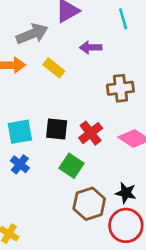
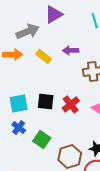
purple arrow: (91, 47) -> (71, 50), moved
green square: (72, 166) -> (42, 140), moved

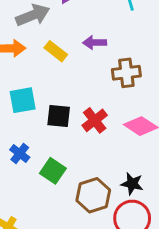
cyan square: (19, 104) -> (23, 100), moved

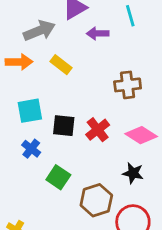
purple arrow: (95, 43) -> (98, 33), moved
blue cross: (20, 153) -> (31, 149), moved
black star: (132, 184) -> (133, 173), moved

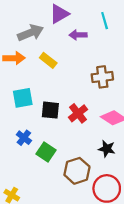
blue cross: (31, 149) -> (24, 138), moved

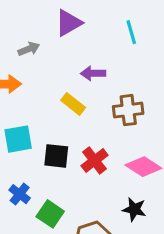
gray arrow: (31, 33) -> (29, 49), size x0.6
purple arrow: (78, 35) -> (93, 73), moved
yellow rectangle: (48, 60) -> (73, 104), moved

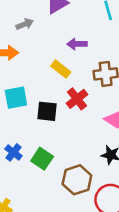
red cross: (95, 160) -> (77, 99), moved
blue cross: (20, 194) -> (13, 152), moved

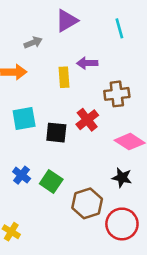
yellow rectangle: (61, 69) -> (64, 77), moved, turned 48

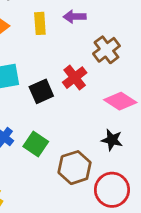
yellow rectangle: (64, 77) -> (40, 23), moved
brown cross: (117, 94) -> (106, 50), turned -30
black square: (56, 133) -> (41, 91), turned -30

